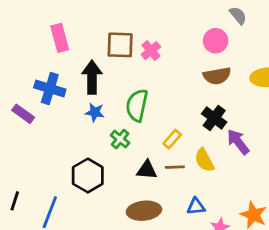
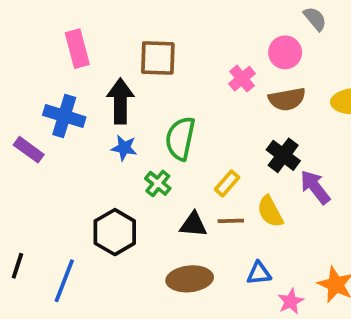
pink cross: (151, 51) -> (242, 79), moved

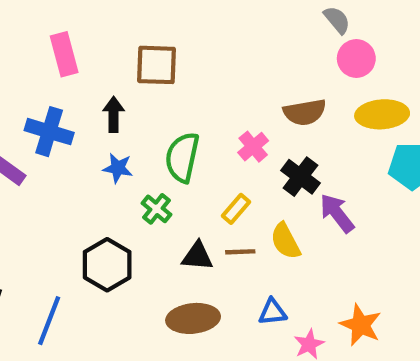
pink circle: (285, 52) -> (356, 58), moved
pink cross: (242, 79) -> (253, 147), moved
black arrow: (120, 101) -> (114, 114), size x0.7

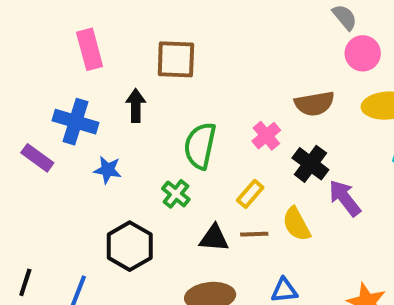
blue star: (118, 168) -> (108, 170), moved

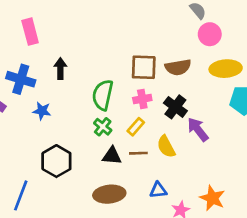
brown square: (176, 59) -> (144, 67), moved
pink cross: (266, 136) -> (142, 99), moved, turned 30
green cross: (176, 194) -> (103, 127), moved

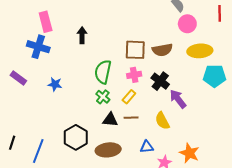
black arrow: (60, 69) -> (82, 35), moved
blue cross: (21, 79) -> (38, 47), moved
yellow semicircle: (166, 147) -> (162, 121), moved
black hexagon: (56, 161) -> (76, 137), moved

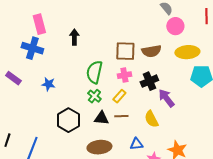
black cross: (160, 81) -> (149, 81), turned 30
black hexagon: (76, 137) -> (68, 120), moved

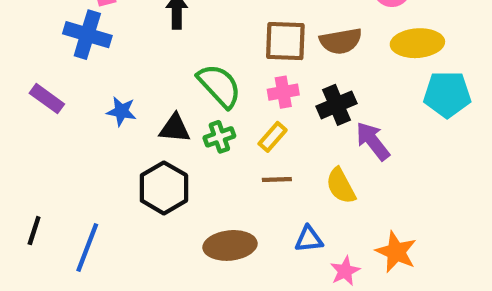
green semicircle: (94, 72) -> (219, 86), turned 125
green cross: (94, 96) -> (219, 137), turned 32
black triangle: (101, 118) -> (175, 128), moved

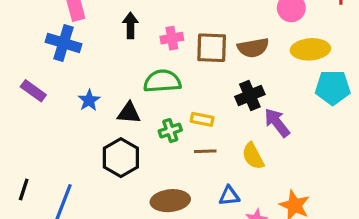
green semicircle: (219, 86) -> (162, 81), turned -51
pink cross: (283, 92) -> (172, 38), moved
blue star: (121, 111) -> (89, 100), turned 30
green cross: (219, 137) -> (170, 131), moved
yellow rectangle: (273, 137) -> (202, 119), turned 60

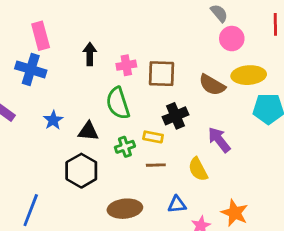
brown semicircle: (253, 48) -> (212, 85), moved, turned 40
green semicircle: (162, 81) -> (118, 103), turned -104
black cross: (250, 95) -> (176, 116), moved

